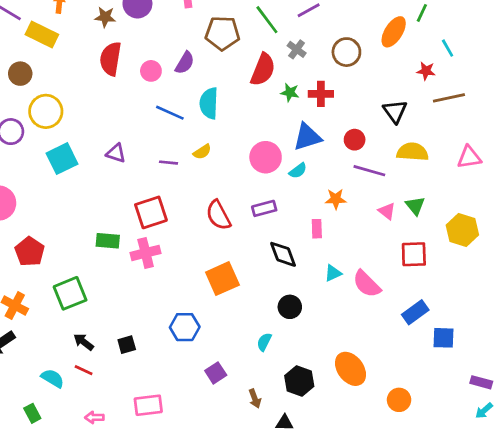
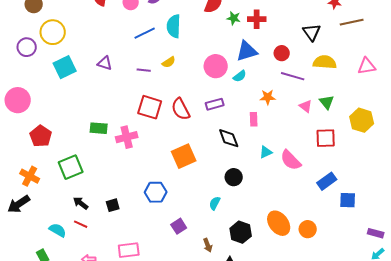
blue line: (170, 113) -> (145, 33), turned -50
red square: (151, 212) -> (150, 107), moved, turned 35
orange circle: (399, 400) -> (308, 229), moved

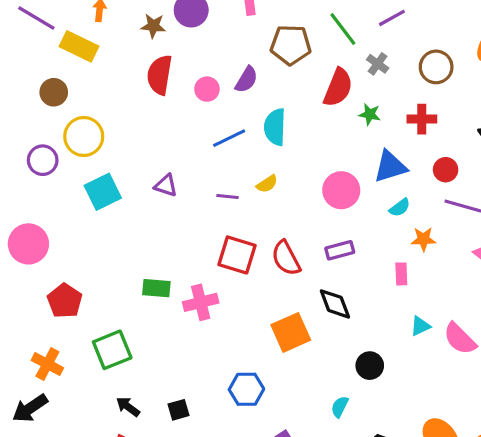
red cross: (257, 19) -> (422, 119), moved
cyan semicircle: (240, 76) -> (400, 208), moved
black diamond: (229, 138) -> (335, 304), moved

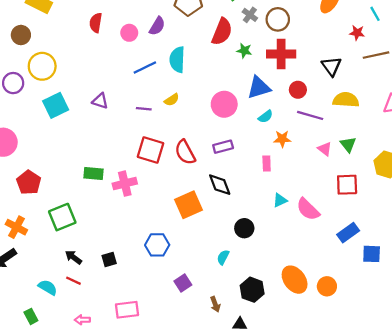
brown circle: (436, 67) -> (278, 19), moved
red semicircle: (160, 75) -> (96, 23), size x0.7
red cross: (422, 119) -> (281, 54), size x1.4

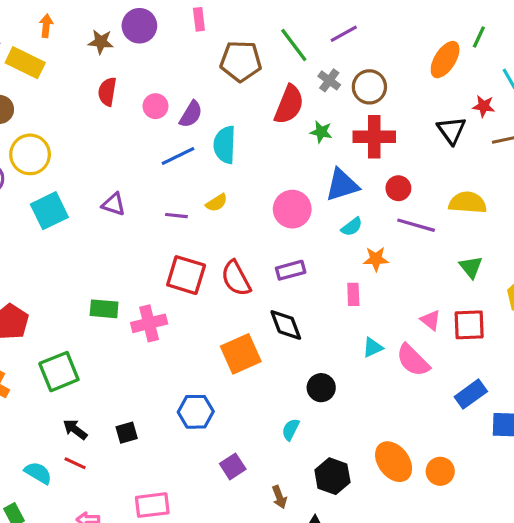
purple semicircle: (157, 26) -> (191, 114), moved
black triangle: (331, 66) -> (451, 130), moved
pink triangle: (325, 149) -> (431, 320), moved

